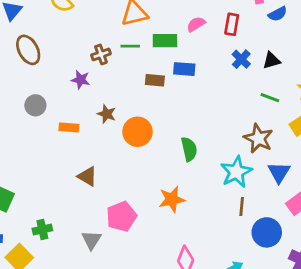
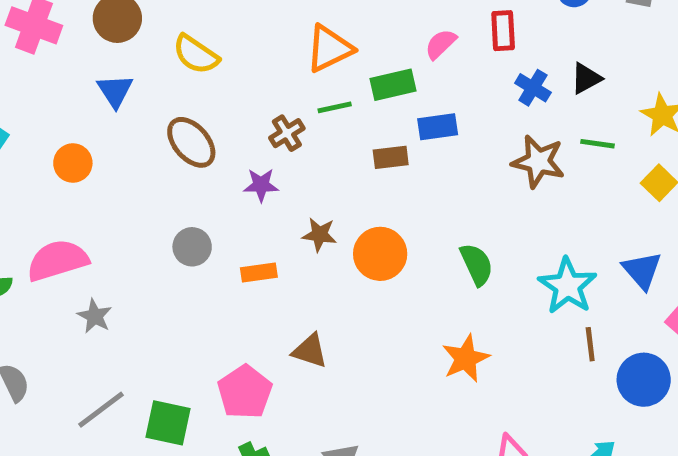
brown ellipse: (28, 50) -> (191, 142), moved
brown star: (258, 138) -> (538, 161), moved
pink pentagon: (121, 216) -> (245, 392), moved

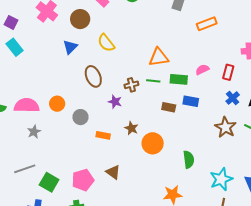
orange circle: (73, 163) -> (57, 104), moved

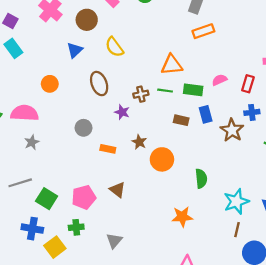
orange rectangle: (207, 24) -> (203, 31), moved
blue cross: (233, 98) -> (252, 112), turned 32
blue rectangle: (191, 101) -> (206, 114), turned 63
orange circle: (57, 104) -> (50, 84), moved
brown star: (225, 127) -> (232, 130), moved

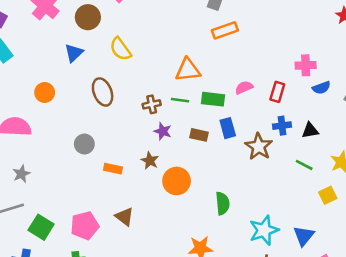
purple star: (122, 112) -> (163, 131), moved
gray star: (32, 142) -> (21, 174), moved

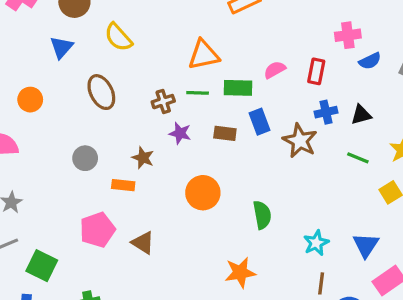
brown star: (150, 161) -> (143, 158), moved
pink pentagon: (85, 226) -> (97, 230), moved
cyan star: (264, 230) -> (316, 243), size x0.7

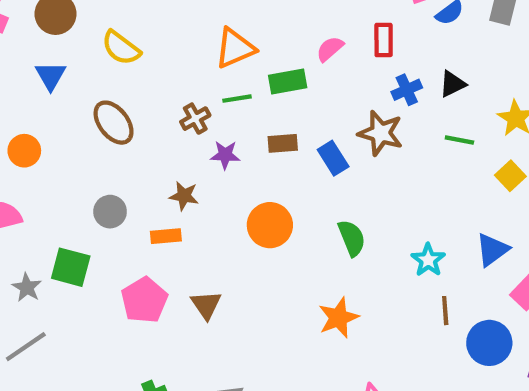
blue rectangle: (260, 122) -> (333, 158), moved
brown triangle: (143, 243) -> (206, 305), turned 35
blue triangle: (366, 245) -> (492, 250), turned 32
green square: (42, 266) -> (71, 267), moved

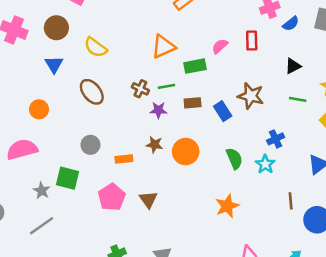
blue cross: (407, 90) -> (276, 139), moved
green line: (237, 99) -> (166, 86), moved
brown cross: (195, 119) -> (140, 89), turned -35
brown star: (184, 196) -> (154, 145), moved
cyan star: (428, 260) -> (265, 164), moved

